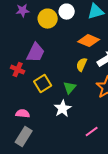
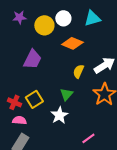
orange diamond: (89, 41) -> (72, 43), moved
red cross: (18, 70) -> (14, 102), moved
yellow square: (43, 84) -> (34, 99), moved

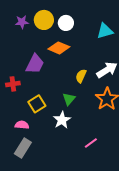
cyan triangle: (92, 18) -> (105, 31), moved
yellow circle: (44, 25) -> (44, 20), moved
orange diamond: (72, 43) -> (59, 48), moved
red cross: (14, 102) -> (13, 84), moved, turned -32

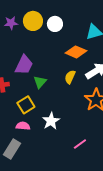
orange diamond: (59, 48) -> (76, 52), moved
green triangle: (69, 99) -> (40, 82), moved
pink semicircle: (22, 125) -> (23, 126), moved

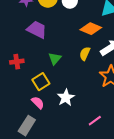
purple trapezoid: (24, 65) -> (37, 30), moved, turned -90
pink semicircle: (23, 126) -> (38, 103), turned 40

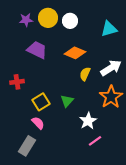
orange diamond: (91, 29) -> (75, 53), moved
green triangle: (55, 59) -> (67, 101), moved
white star: (66, 98) -> (88, 121), moved

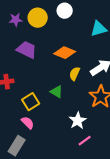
white circle: (70, 21) -> (65, 11), moved
green triangle: (67, 101) -> (57, 92), moved, turned -40

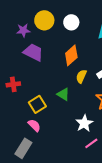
white circle: (65, 11) -> (71, 22), moved
purple star: (16, 20) -> (23, 30), moved
orange diamond: (65, 53) -> (71, 55), turned -65

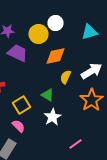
yellow circle: (44, 20) -> (38, 34), moved
orange diamond: (71, 55) -> (56, 56), turned 30
white star: (84, 123) -> (52, 117), moved

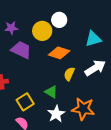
cyan triangle: (90, 32) -> (93, 39), moved
orange diamond: (56, 56) -> (59, 53), turned 30
orange star: (92, 100) -> (83, 109), moved, turned -30

